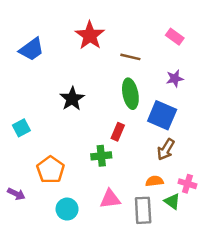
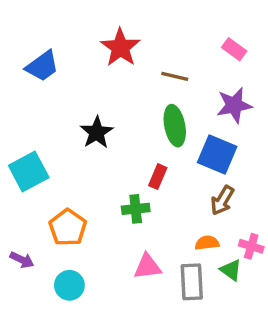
purple star: (175, 79) -> (234, 105), size x1.5
cyan square: (21, 128) -> (29, 171), size x1.6
cyan circle: (67, 209) -> (69, 285), moved

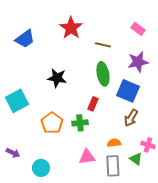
black star: (97, 132) -> (57, 78), turned -30
orange pentagon: (68, 228) -> (52, 123), moved
orange semicircle: (207, 243) -> (114, 143), moved

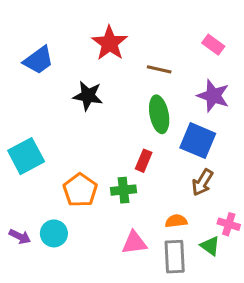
purple star: (138, 62) -> (213, 96), turned 30
black star: (57, 78) -> (88, 96), moved
cyan circle: (41, 168) -> (54, 233), moved

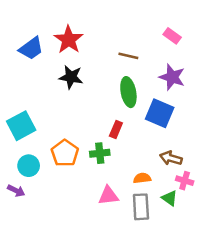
red star: (110, 43) -> (69, 40), moved
brown arrow: (202, 182) -> (171, 158), moved, turned 75
cyan circle: (54, 233) -> (29, 166), moved

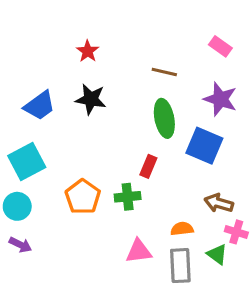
red star: (69, 40) -> (88, 51), size x0.6
blue trapezoid: (31, 48) -> (40, 106), moved
cyan circle: (29, 166) -> (17, 206), moved

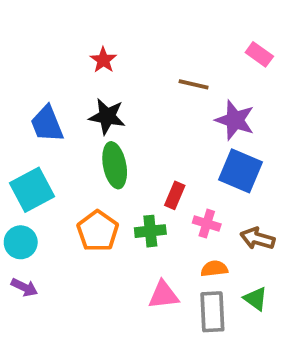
purple star: (220, 99) -> (235, 120), moved
blue trapezoid: (40, 106) -> (47, 124), turned 104
green ellipse: (164, 118) -> (115, 165), moved
pink cross: (236, 232) -> (207, 224), moved

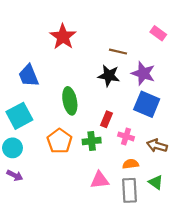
red star: (103, 60) -> (63, 37), size x1.6
black star: (107, 116) -> (109, 76), moved

